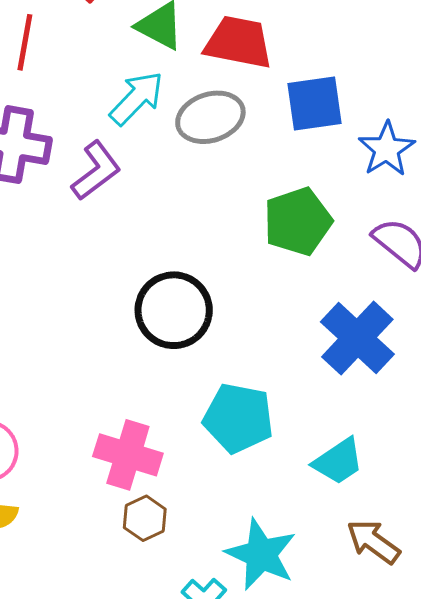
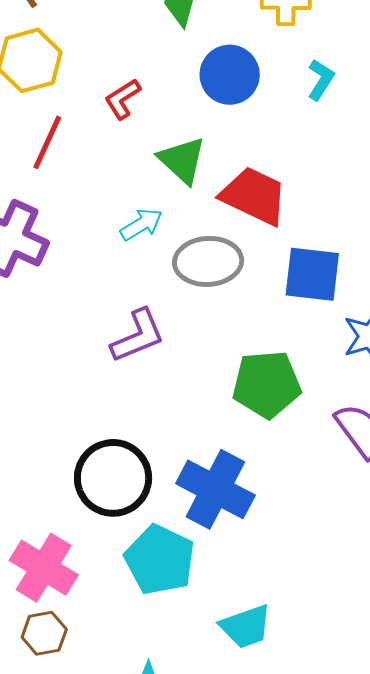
cyan arrow: (137, 98) -> (141, 224), size x0.7
purple L-shape: (96, 171) -> (138, 336), moved
black circle: (174, 310) -> (113, 478), moved
blue cross: (357, 338) -> (215, 489), moved, turned -30

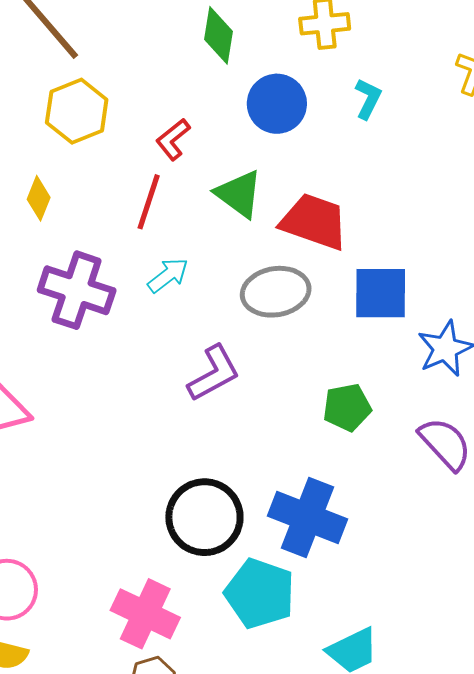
red line: (47, 142) -> (149, 202), moved
cyan arrow: (141, 224) -> (168, 275), moved
green pentagon: (267, 384) -> (347, 407), size x0.7

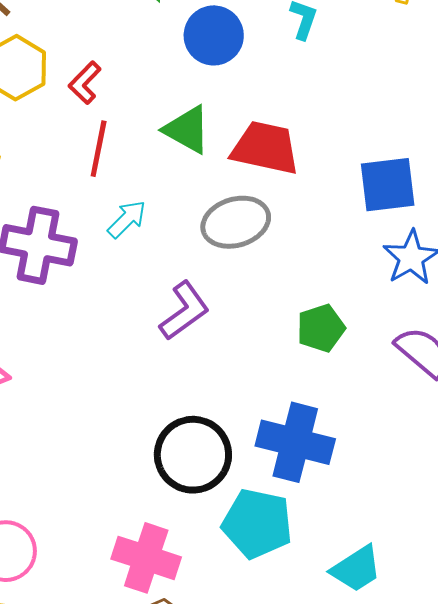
red L-shape: (173, 139) -> (85, 83), moved
blue square: (381, 293) -> (388, 185), moved

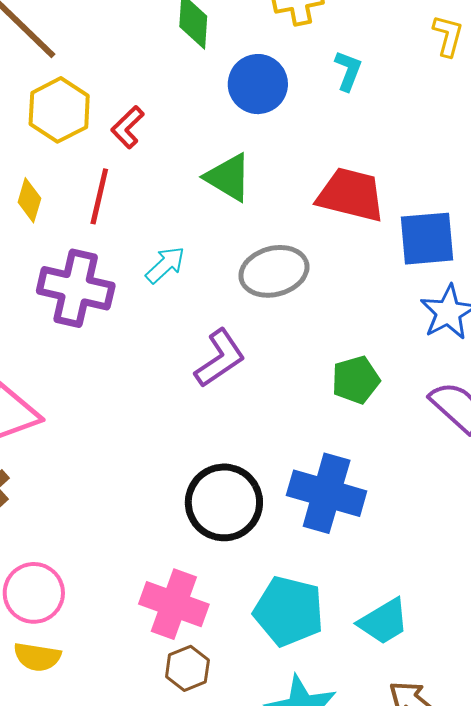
red trapezoid: (265, 148) -> (351, 195), moved
red line: (99, 149) -> (99, 196), moved
cyan pentagon: (257, 524) -> (289, 611), moved

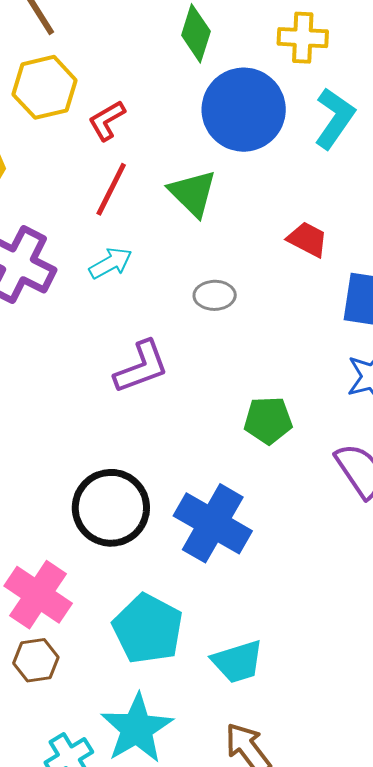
cyan L-shape: (348, 71) -> (335, 118), size x1.5
blue circle: (258, 84) -> (244, 110), size x1.4
red trapezoid: (351, 195) -> (307, 239), size x0.6
red line: (99, 196) -> (111, 189), moved
gray ellipse: (274, 271) -> (215, 295), size x0.6

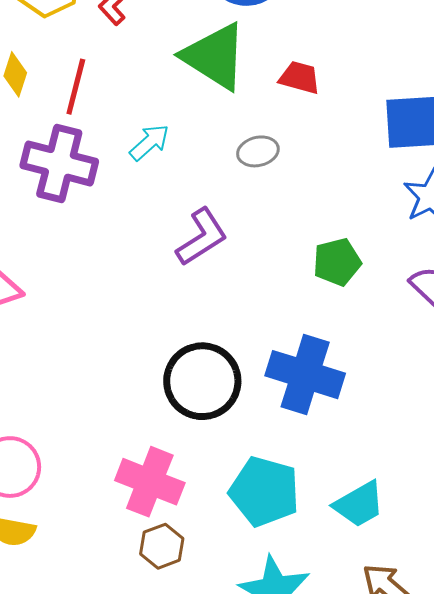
red line: (111, 189) -> (76, 87), moved
green triangle: (193, 193) -> (215, 56), size x1.4
red trapezoid: (307, 239) -> (300, 77), moved

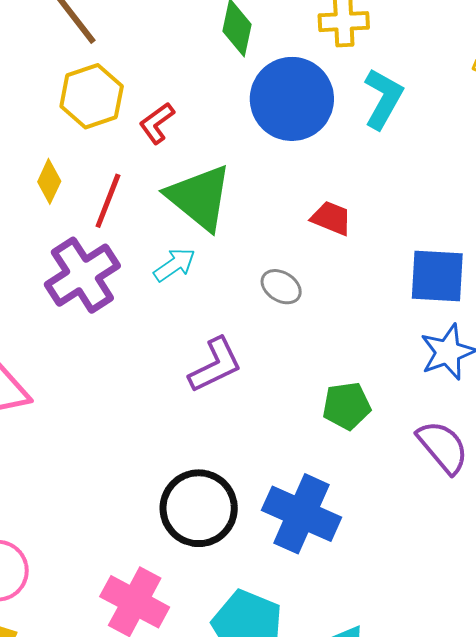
green triangle: (215, 56) -> (199, 197), moved
gray ellipse: (258, 151) -> (281, 287), turned 39
purple cross: (59, 163) -> (82, 275), turned 36

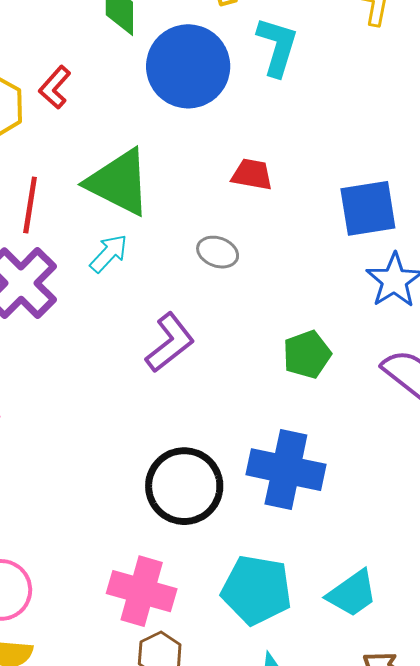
red L-shape: (157, 123) -> (55, 87), moved

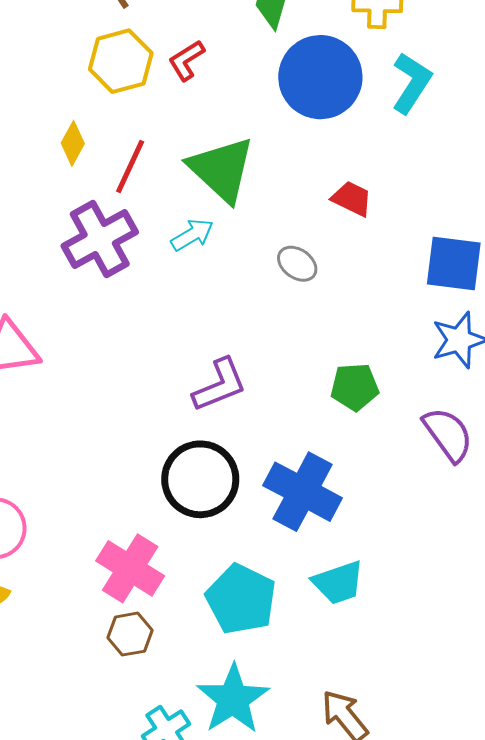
purple L-shape: (170, 343) -> (220, 385), moved
cyan trapezoid: (352, 594) -> (338, 583), moved

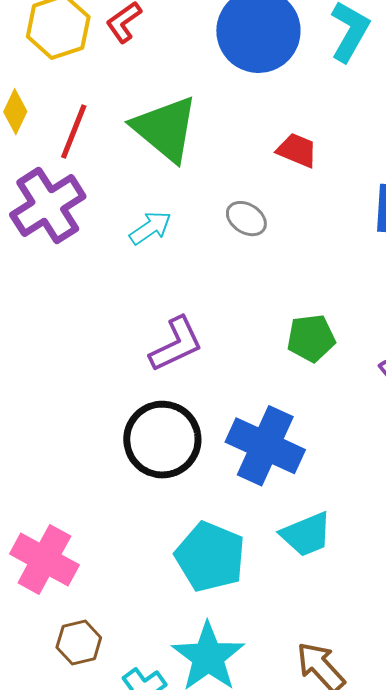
cyan arrow: (192, 235) -> (150, 228), moved
pink cross: (130, 568) -> (44, 559), moved
brown hexagon: (130, 634) -> (79, 642), moved

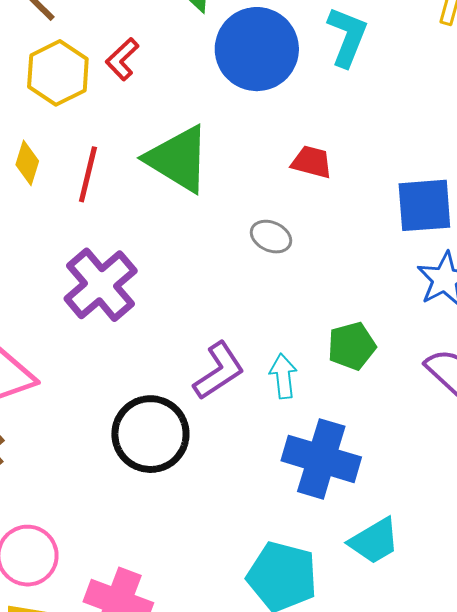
purple cross: (48, 206) -> (101, 285), moved
cyan arrow: (150, 228) -> (283, 376), moved, turned -54
black circle: (162, 440) -> (150, 434), moved

